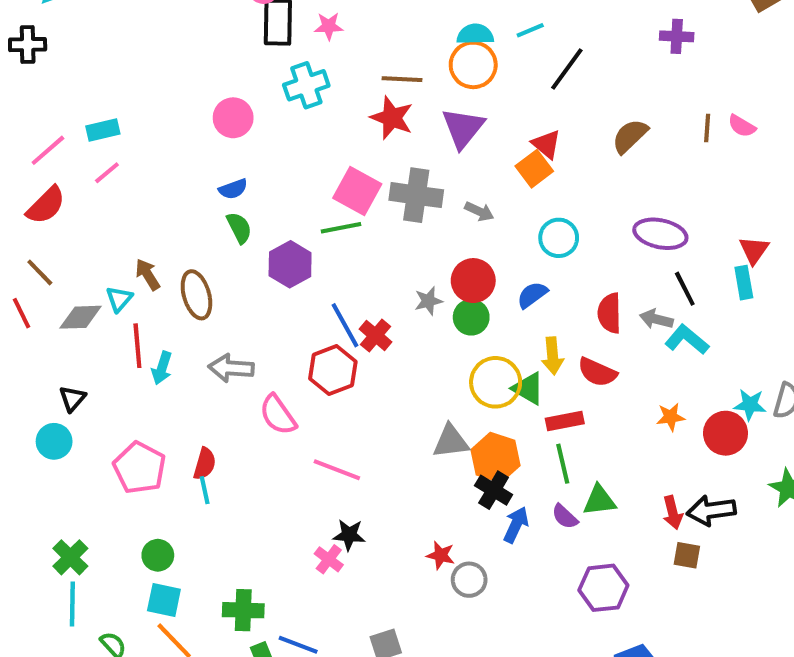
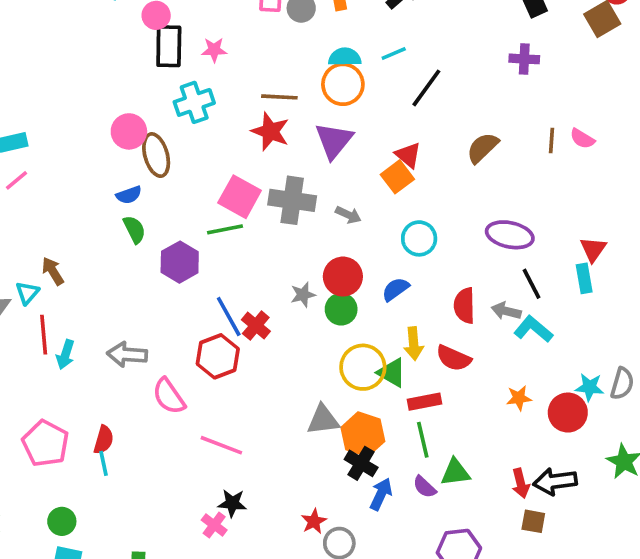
brown ellipse: (196, 295) -> (156, 155), moved
red star: (441, 555) -> (314, 521), turned 30

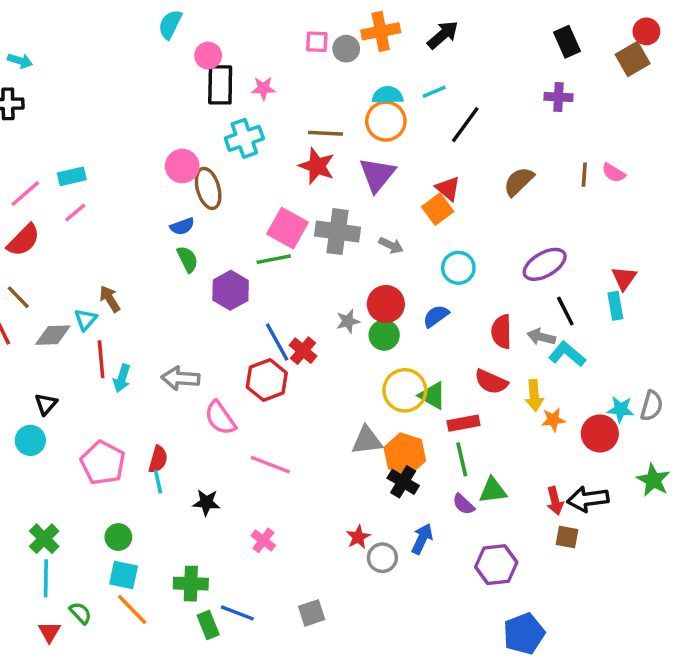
purple ellipse: (510, 235) -> (545, 264), turned -42
yellow arrow: (414, 344) -> (534, 396), moved
blue arrow: (381, 494) -> (422, 539), moved
black star: (232, 503) -> (206, 502), moved

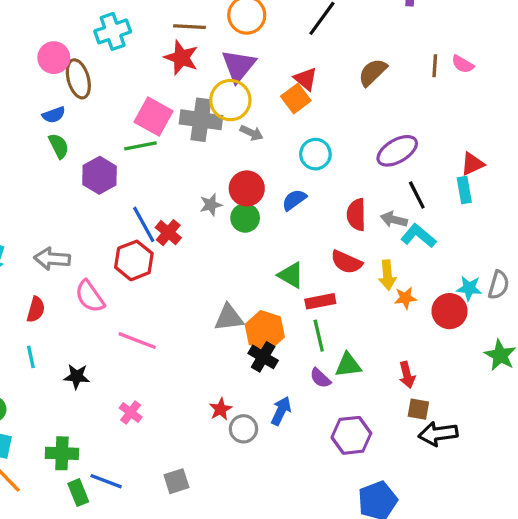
red triangle: (624, 278) -> (472, 164), turned 30
yellow circle: (405, 390) -> (230, 100), moved
red semicircle: (158, 459) -> (36, 309), moved
black arrow: (588, 499) -> (438, 434), moved

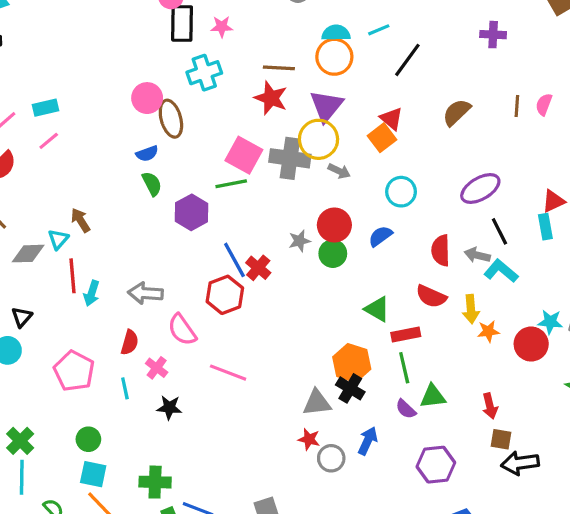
pink semicircle: (463, 64) -> (544, 104), turned 80
gray triangle: (229, 318) -> (317, 403), moved
red star: (221, 409) -> (309, 439), turned -30
pink cross: (131, 412) -> (157, 368), moved

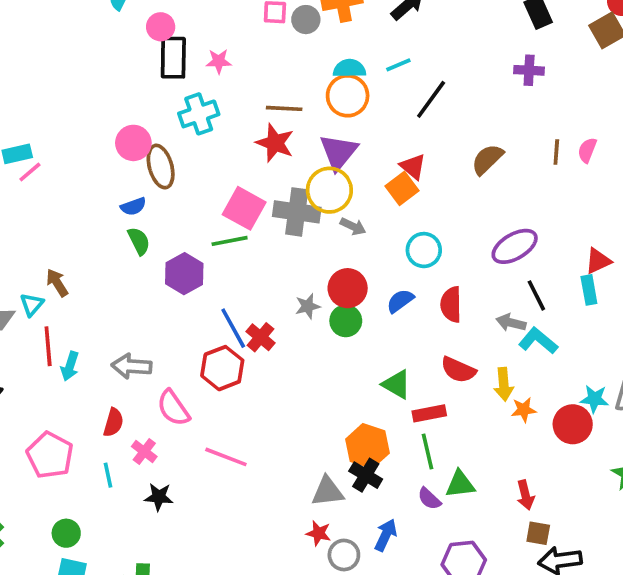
pink line: (49, 141) -> (30, 172), moved
red semicircle: (441, 250) -> (451, 304), moved

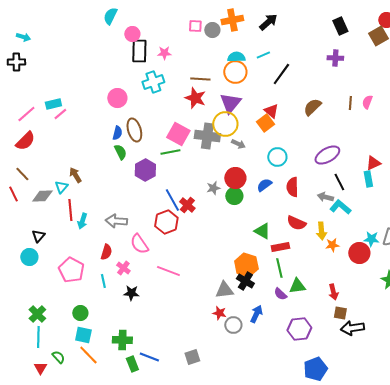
brown ellipse: (161, 167) -> (134, 130), moved
blue semicircle: (133, 206) -> (117, 133), turned -56

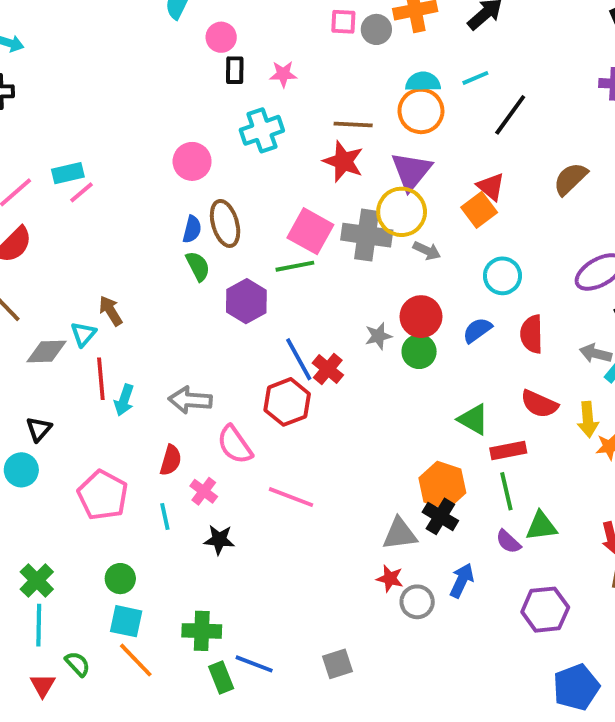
black rectangle: (139, 51) -> (235, 70), size x0.6

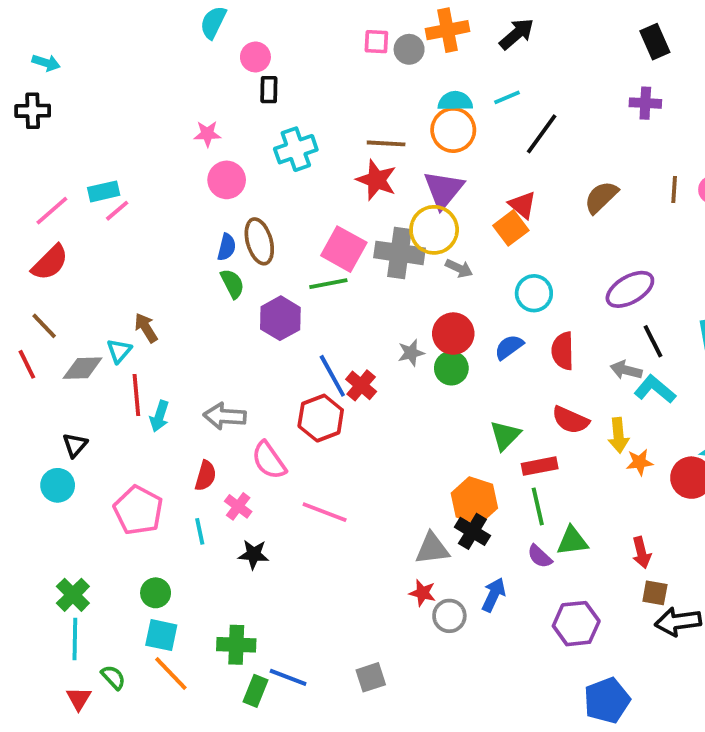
pink star: (283, 74) -> (207, 134), moved
green triangle: (473, 419) -> (505, 435), turned 44
green rectangle: (221, 677) -> (255, 691), turned 44

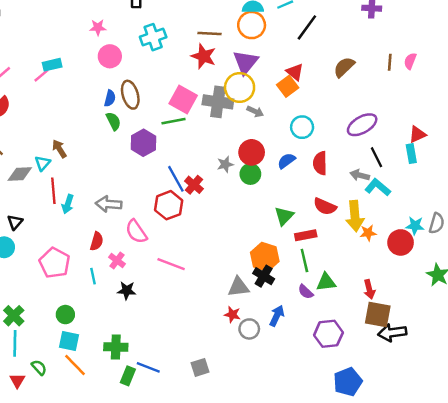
cyan rectangle: (104, 191) -> (52, 65), moved
yellow arrow: (618, 435) -> (355, 216), size x1.4
brown square: (655, 593) -> (378, 315), size x1.6

